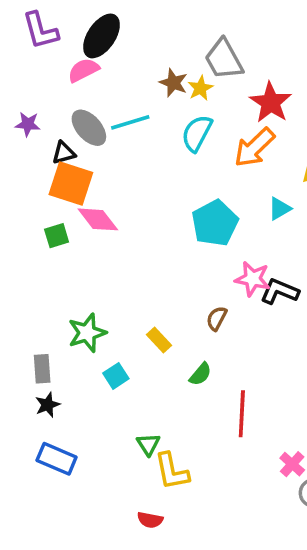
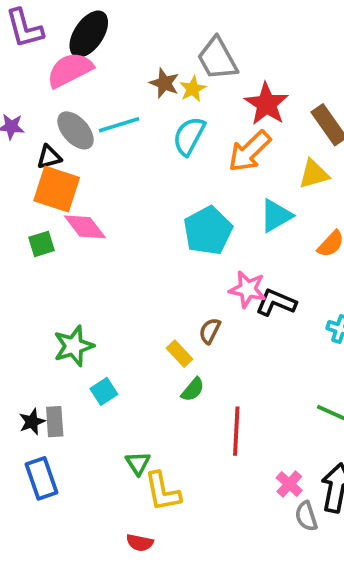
pink semicircle: (84, 70) -> (70, 70), size x1.4
cyan triangle: (280, 209) -> (276, 216), size x1.4
yellow rectangle: (159, 340) -> (180, 354), moved
gray rectangle: (42, 369) -> (55, 422), moved
blue rectangle: (57, 459) -> (41, 478), turned 48

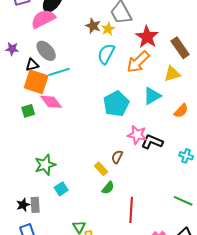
cyan line: (119, 125) -> (59, 72), moved

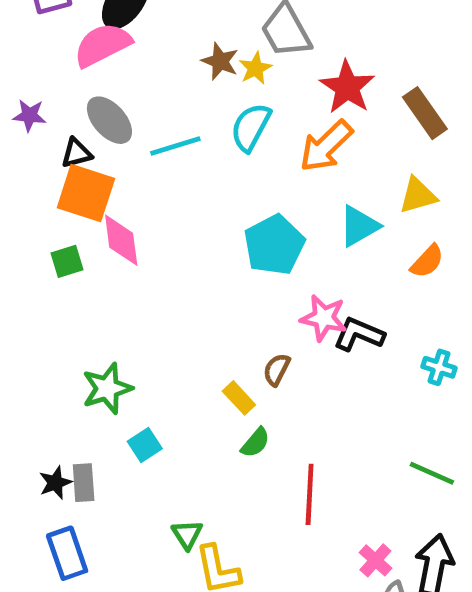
cyan line: (59, 72) -> (175, 146), moved
yellow triangle: (172, 74) -> (418, 195), moved
pink diamond: (51, 102) -> (121, 240), turned 30

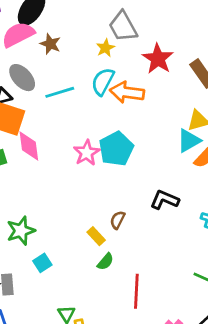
brown star: (220, 61) -> (50, 44), moved
orange arrow: (326, 146) -> (127, 92), moved, turned 52
cyan triangle: (359, 226) -> (189, 141), moved
pink star: (324, 318) -> (87, 153), moved, turned 30

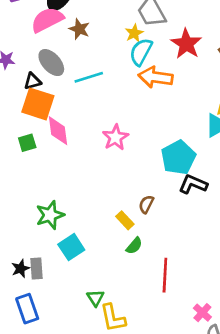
cyan semicircle: (103, 82) -> (141, 52), moved
cyan pentagon: (116, 149) -> (178, 157), moved
cyan square: (42, 263) -> (71, 247), size x1.4

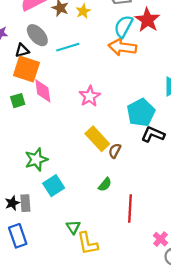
yellow star: (134, 33) -> (83, 11), moved
cyan semicircle: (141, 52) -> (123, 26), moved
yellow rectangle: (125, 220) -> (97, 139), moved, size x1.6

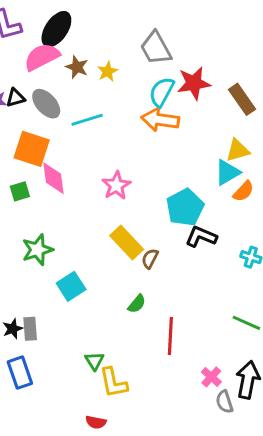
red star: (147, 20) -> (194, 83), turned 30
black triangle: (22, 50) -> (16, 98), moved
green star: (36, 159) -> (37, 250), moved
cyan square: (54, 186) -> (71, 286), moved

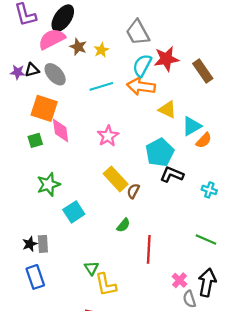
cyan line: (87, 120) -> (101, 86), moved
yellow triangle: (238, 150) -> (167, 110), moved, turned 42

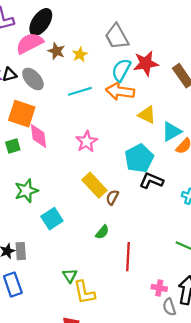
pink cross: (180, 280) -> (159, 288), turned -32

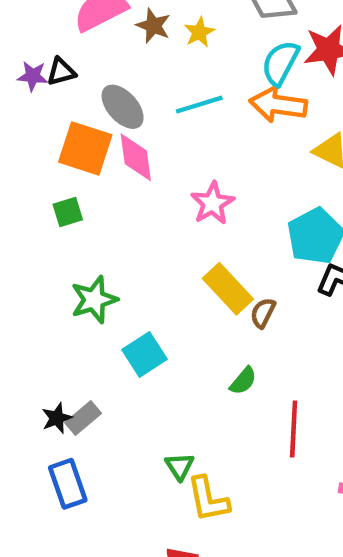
gray ellipse: (33, 79) -> (123, 107), moved
pink diamond: (39, 136) -> (136, 157), moved
gray rectangle: (21, 251) -> (83, 418), turned 54

